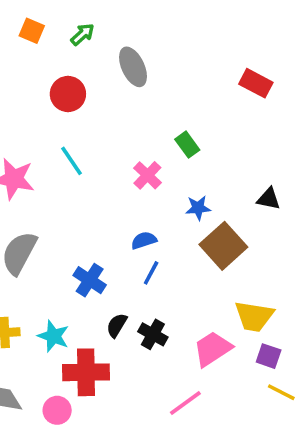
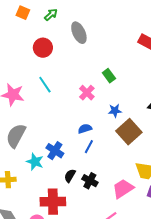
cyan star: (53, 336) -> (35, 162), moved

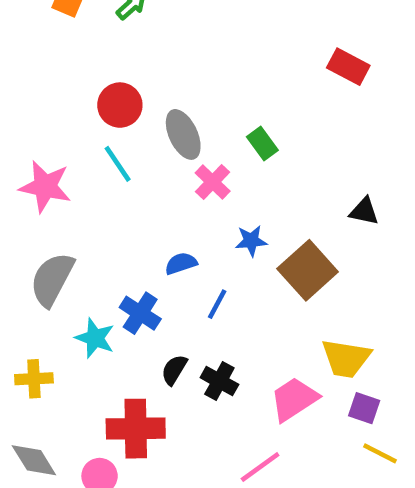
gray ellipse: (79, 33) -> (183, 134), moved
red circle: (43, 48) -> (120, 105), moved
blue star: (115, 111) -> (251, 241), moved
blue semicircle: (85, 129) -> (181, 263), moved

